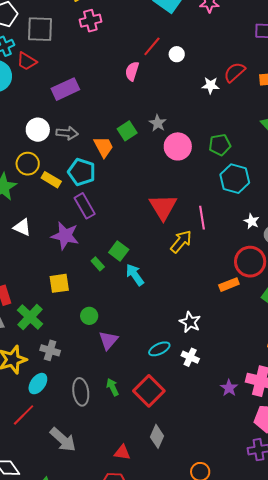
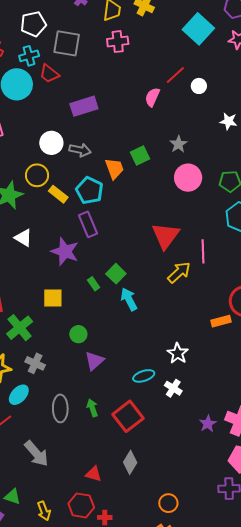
gray star: (158, 123) -> (178, 144), moved

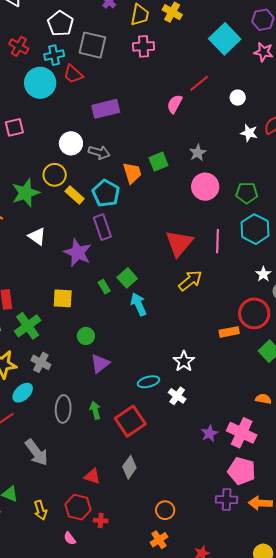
white pentagon: (33, 24) -> (60, 24), turned -30
white circle: (199, 86) -> (238, 98), moved
pink line: (203, 251) -> (218, 241), moved

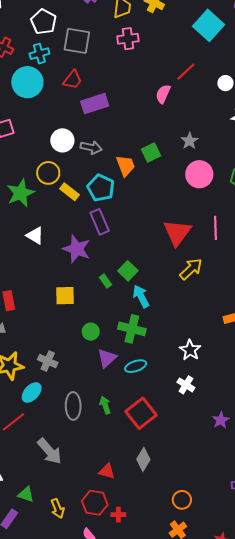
red trapezoid: (73, 74) -> (73, 80), moved, turned -90
green cross: (28, 326) -> (132, 329), moved, turned -36
cyan ellipse: (148, 382) -> (136, 366), moved

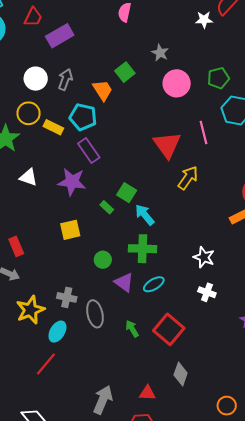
gray arrow: (91, 147) -> (65, 79), turned -70
purple triangle: (107, 358) -> (124, 282), turned -30
gray ellipse: (73, 406) -> (95, 314), moved
gray arrow: (50, 451) -> (103, 400), moved, turned -104

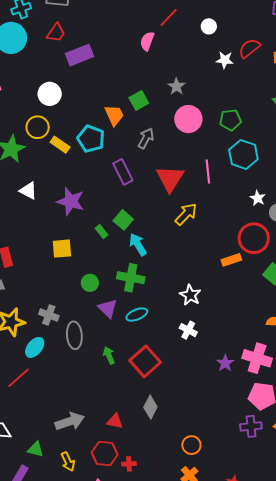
gray arrow: (65, 79) -> (146, 138), moved
purple rectangle: (89, 150) -> (123, 172), moved
gray arrow: (103, 400) -> (70, 421), turned 40

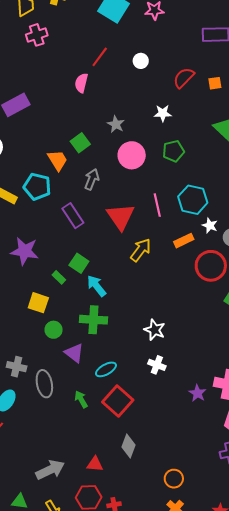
white star: (225, 60) -> (163, 113), moved
cyan hexagon: (243, 155) -> (193, 200), moved
yellow square: (62, 249) -> (38, 303), moved, turned 30
orange rectangle: (231, 260) -> (184, 241), moved
cyan ellipse: (137, 315) -> (106, 369), moved

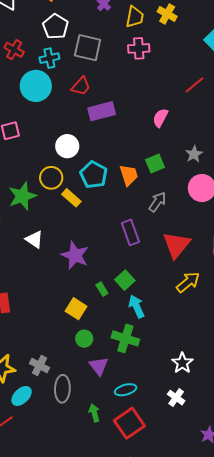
pink semicircle: (81, 83) -> (160, 118), moved
cyan pentagon: (37, 187) -> (94, 175), moved

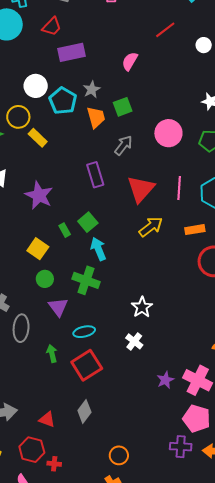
gray star: (194, 154) -> (92, 89), moved
cyan pentagon: (94, 175) -> (63, 101), moved

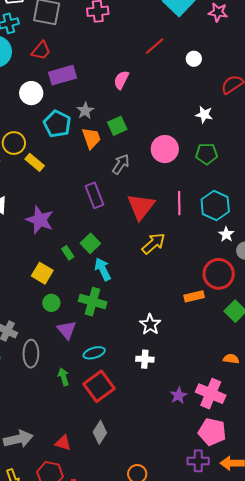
white circle: (36, 86) -> (31, 93), moved
orange rectangle: (195, 230) -> (194, 296), moved
white cross: (134, 341) -> (145, 359), turned -30

